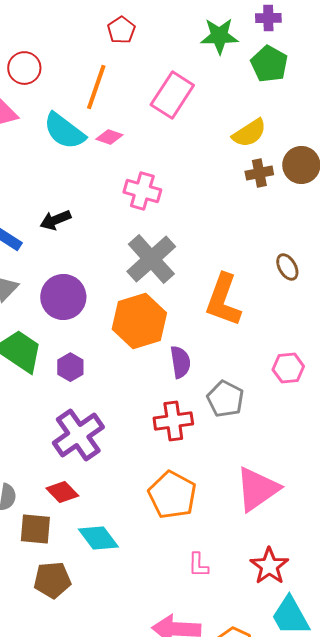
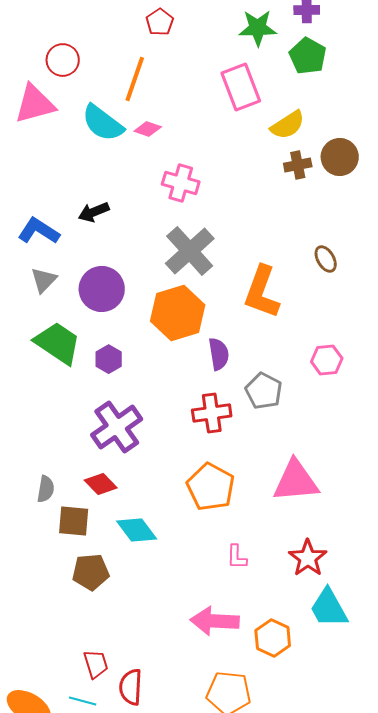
pink rectangle: (172, 95) -> (241, 87), moved, turned -54
pink triangle: (257, 489) -> (296, 481), turned 30

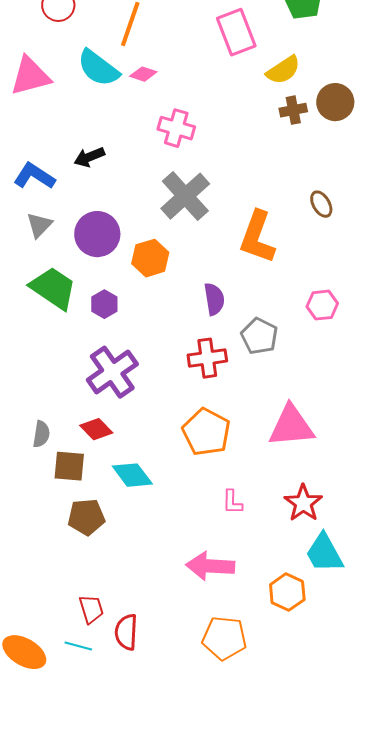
pink triangle: (35, 104) -> (30, 76), moved
orange hexagon: (178, 313) -> (150, 258), moved, size x0.7
orange hexagon: (273, 638) -> (287, 592), moved

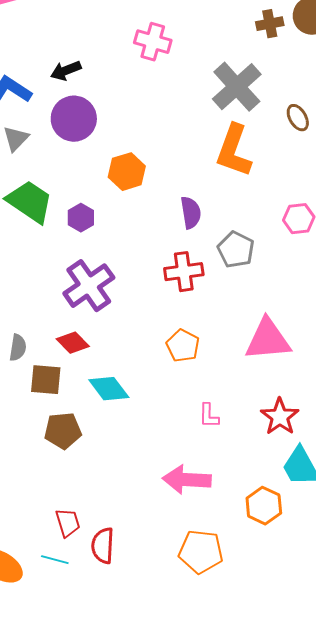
gray cross: (185, 196) -> (237, 87), moved
purple circle: (97, 234) -> (74, 119), moved
orange pentagon: (206, 432) -> (183, 346), size x0.7

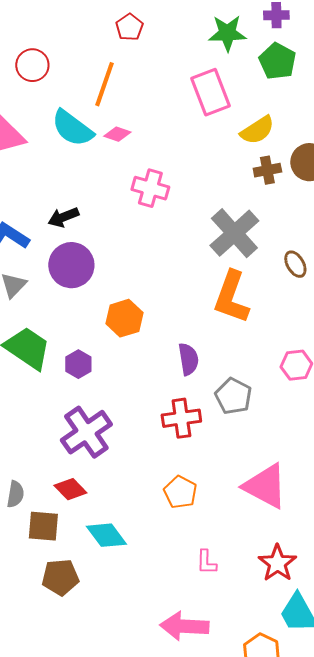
pink triangle: (268, 340) -> (265, 486), turned 33

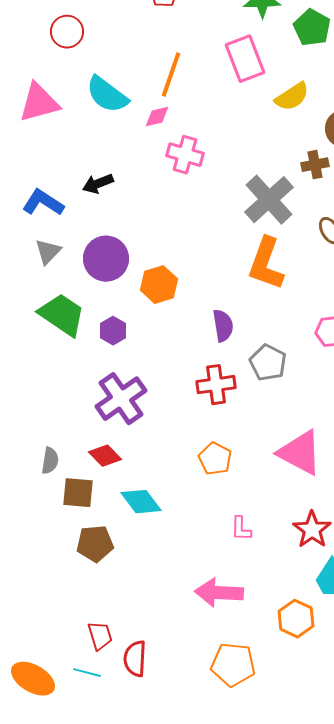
orange line: (104, 84) -> (171, 75), moved
pink diamond: (117, 134) -> (157, 117), moved, turned -32
brown cross: (267, 170) -> (315, 165), moved
purple circle: (71, 265) -> (106, 259), moved

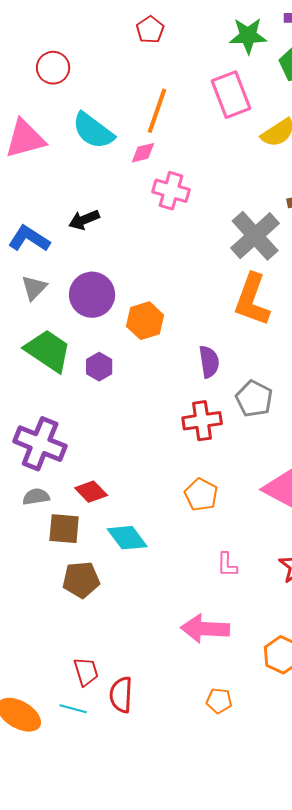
purple cross: (121, 399) -> (40, 444), moved, turned -33
gray semicircle: (50, 461) -> (36, 497), turned -108
orange pentagon: (233, 665) -> (219, 701), size x0.6

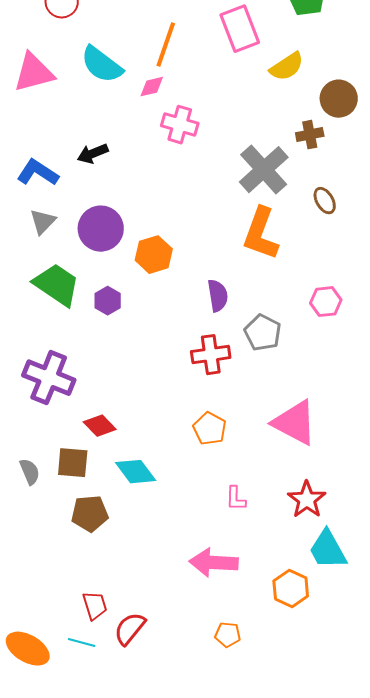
gray semicircle: (36, 497) -> (30, 472), moved, turned 76
red semicircle: (121, 695) -> (130, 629), turned 36

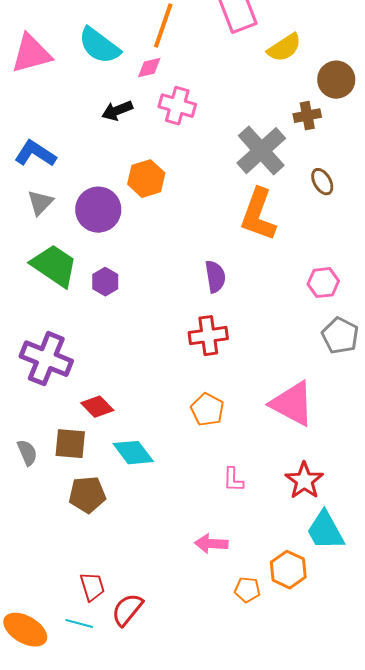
black arrow: (93, 154) -> (117, 111), moved
orange hexagon: (154, 255) -> (146, 179), moved
gray pentagon: (263, 333) -> (340, 336), moved
pink arrow: (214, 563) -> (211, 544), size x0.7
orange pentagon: (228, 635) -> (247, 590), moved

